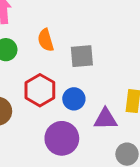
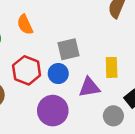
gray square: (82, 56) -> (68, 49), moved

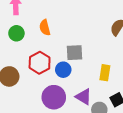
purple triangle: (89, 87) -> (84, 97), moved, turned 30

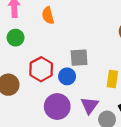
orange semicircle: (45, 28) -> (48, 15), moved
purple triangle: (84, 97) -> (90, 105), turned 36

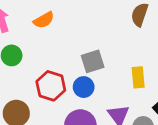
orange semicircle: (48, 15) -> (44, 20), turned -91

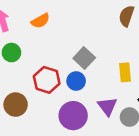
gray square: (93, 61) -> (84, 58), turned -30

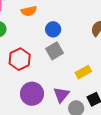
yellow rectangle: (125, 72) -> (83, 72), turned 49
blue circle: (76, 81) -> (53, 29), moved

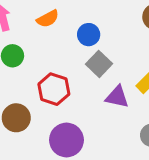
purple circle: (32, 94) -> (66, 140), moved
purple triangle: (61, 95) -> (117, 97), moved, turned -42

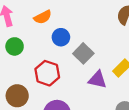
blue circle: (89, 35) -> (61, 37), moved

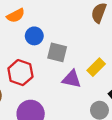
gray square: (83, 53) -> (57, 52), turned -30

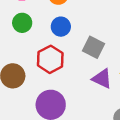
blue circle: (34, 36) -> (61, 27), moved

